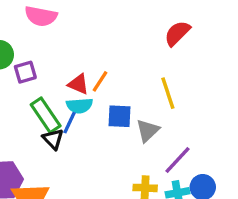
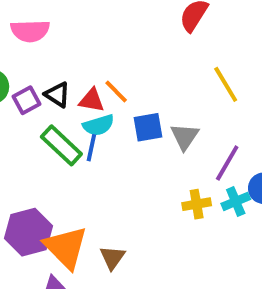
orange line: (100, 81) -> (116, 92), turned -65
yellow line: (168, 93) -> (226, 84), moved
black triangle: (53, 139) -> (57, 95), moved

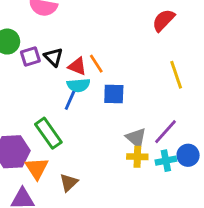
gray triangle: (185, 137) -> (136, 138), moved, turned -35
green rectangle: (61, 145) -> (48, 133), moved
orange triangle: (66, 247) -> (37, 168), size x0.7

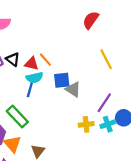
gray triangle: (136, 138) -> (73, 89), moved

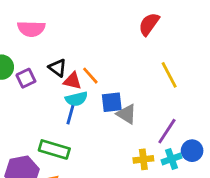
black triangle: (13, 59) -> (58, 68), moved
green rectangle: (17, 117) -> (54, 149), turned -30

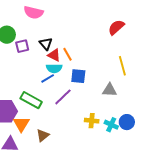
gray triangle: (127, 114) -> (110, 90), moved, turned -42
blue line: (70, 115) -> (48, 78), turned 32
purple line: (167, 131) -> (63, 97), moved
cyan cross: (172, 159) -> (111, 125), turned 32

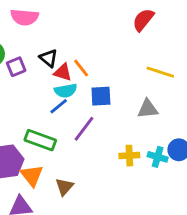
yellow line: (122, 66) -> (160, 72), turned -48

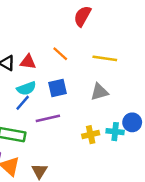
orange line: (81, 68) -> (60, 54), moved
red triangle: (63, 72) -> (28, 62), moved
purple line: (84, 129) -> (48, 118), turned 50

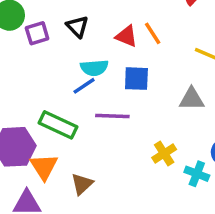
red triangle: (28, 62) -> (127, 36), moved
cyan cross: (115, 132) -> (197, 174), moved
yellow cross: (91, 135) -> (164, 154), turned -35

